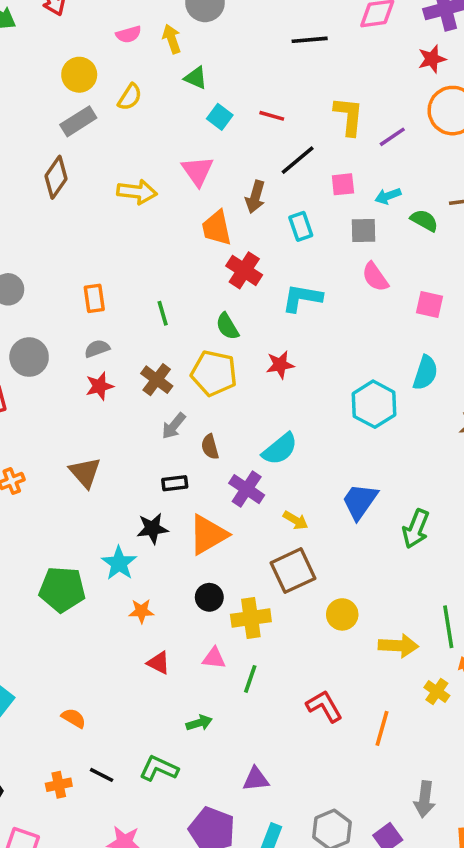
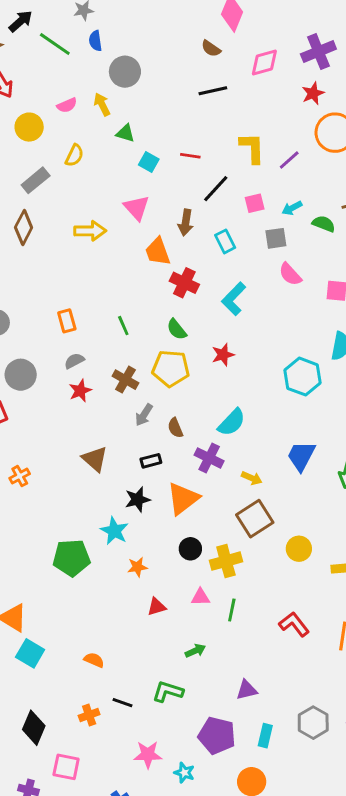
yellow circle: (79, 75) -> (29, 127), moved
cyan L-shape: (302, 298) -> (234, 299), turned -48
brown triangle: (85, 472) -> (95, 459), moved
red triangle: (159, 663) -> (157, 607), turned -36

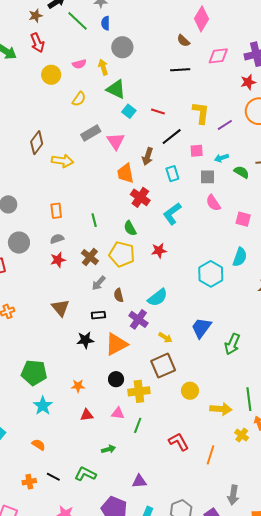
green triangle: (125, 133) -> (116, 89), size x1.5
gray rectangle: (36, 180) -> (91, 133), moved
yellow arrow: (90, 231) -> (63, 161), moved
cyan star: (114, 531) -> (43, 406), moved

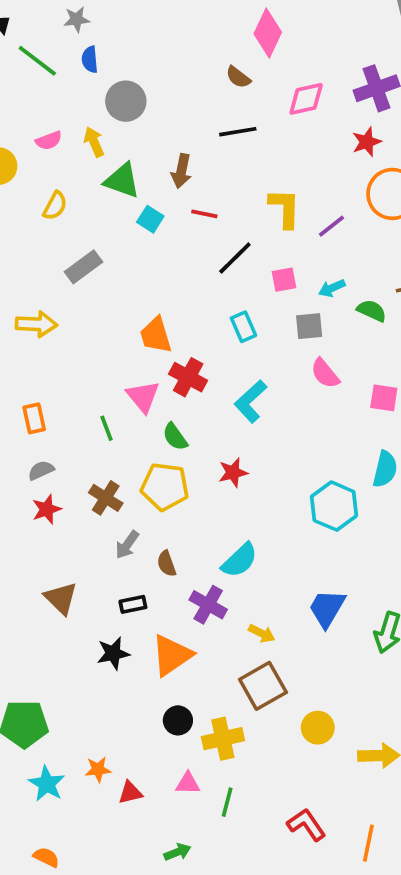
pink triangle: (116, 141) -> (143, 397), moved
brown arrow: (148, 156) -> (181, 171), moved
orange star: (78, 386) -> (98, 769), moved

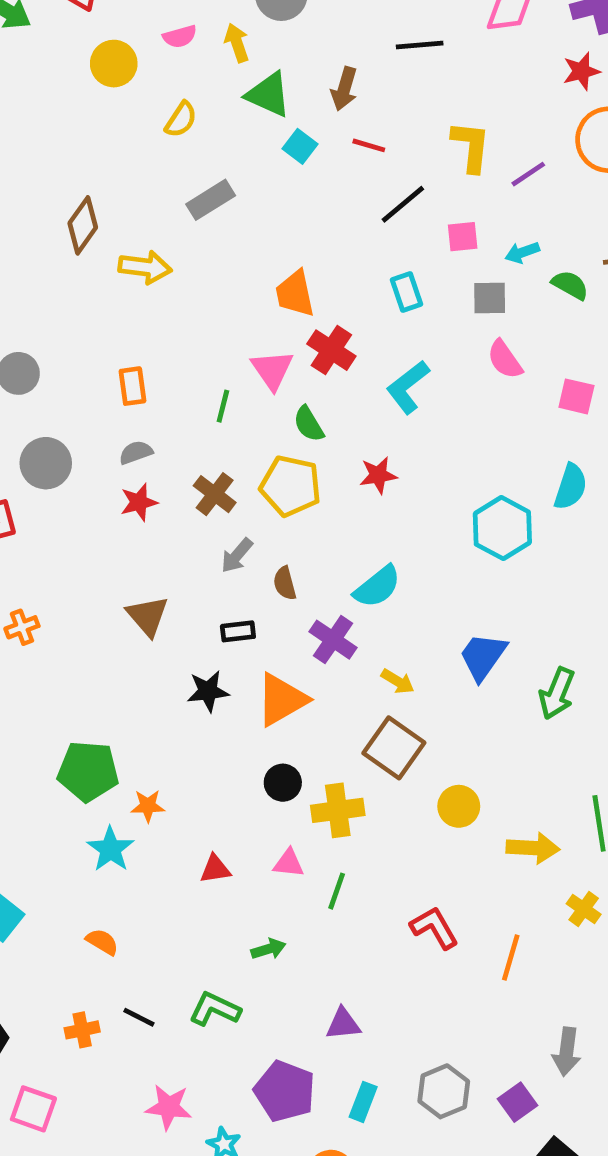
green line: (107, 428) -> (223, 406), turned 30
brown square: (263, 686) -> (394, 748), turned -30
orange star: (98, 769) -> (148, 806), moved

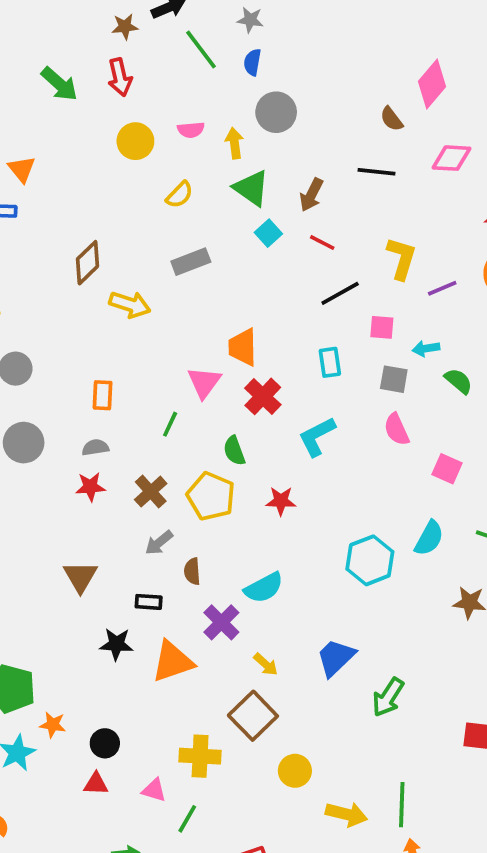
pink triangle: (272, 370) -> (204, 382), moved
black circle: (283, 783) -> (105, 743), moved

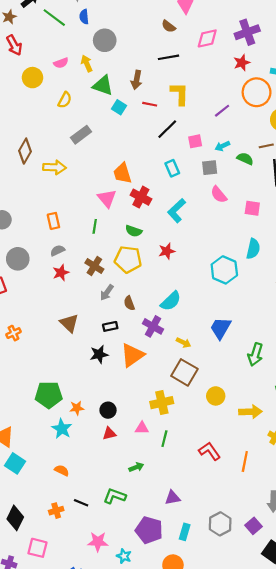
yellow L-shape: (402, 258) -> (180, 94), moved
green semicircle: (234, 451) -> (134, 231), turned -35
green arrow: (388, 697) -> (255, 355), moved

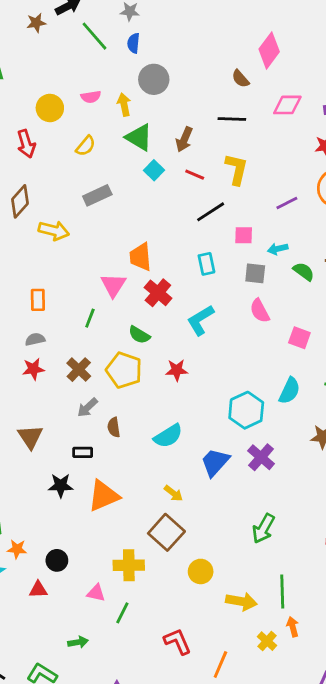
red arrow: (14, 45) -> (26, 144), moved
purple cross: (153, 326) -> (261, 457), moved
blue trapezoid: (221, 328) -> (215, 462), moved
red triangle: (109, 434) -> (38, 590), moved

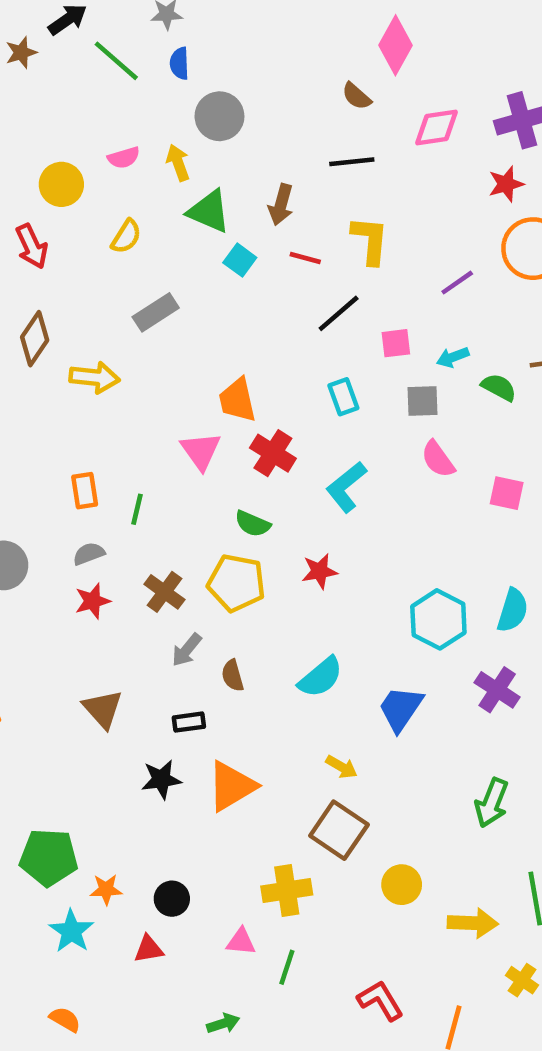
green line: (90, 318) -> (137, 509), moved
cyan semicircle: (289, 391) -> (513, 610), moved
purple cross: (261, 457) -> (497, 690), moved

